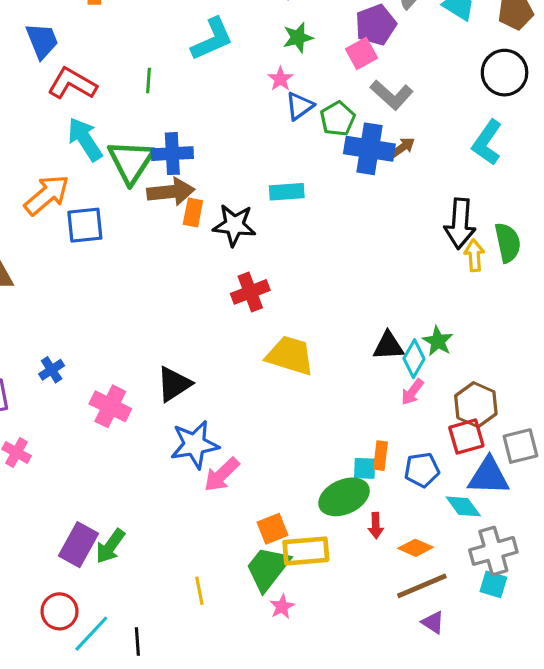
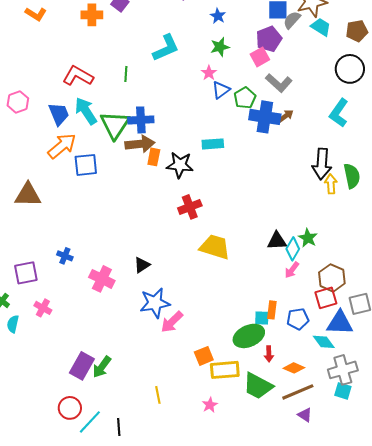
blue trapezoid: (42, 41) -> (59, 114), moved
blue cross: (52, 370) -> (65, 256), turned -35
black triangle: (174, 384) -> (142, 265), size x0.7
green trapezoid: (268, 568) -> (258, 386), moved, turned -100

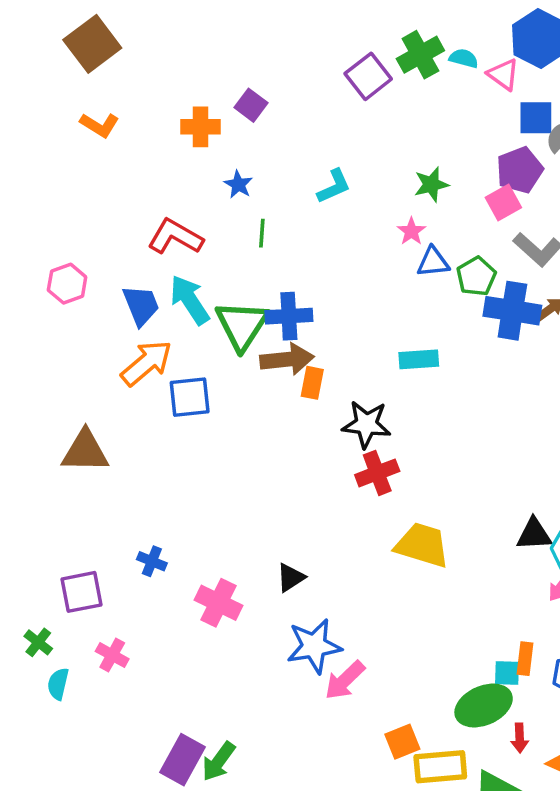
blue star: (218, 16) -> (238, 184), moved
cyan L-shape: (166, 48) -> (334, 186), size x0.7
blue triangle: (221, 90) -> (433, 262), turned 30
black star: (180, 165) -> (366, 424), moved

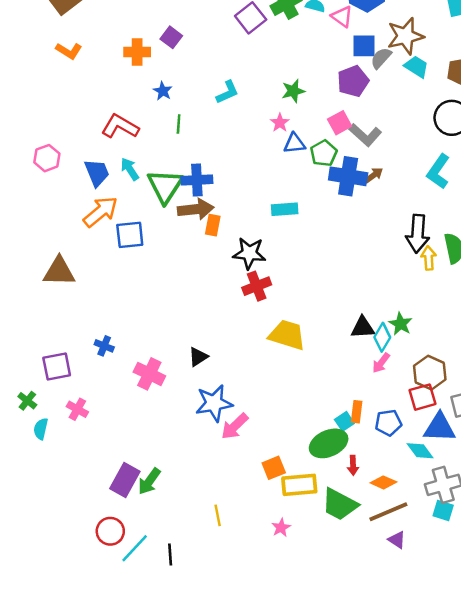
pink square: (503, 203) -> (340, 123), moved
cyan arrow: (190, 300) -> (130, 169), size x0.7
cyan square: (507, 673) -> (344, 421), turned -36

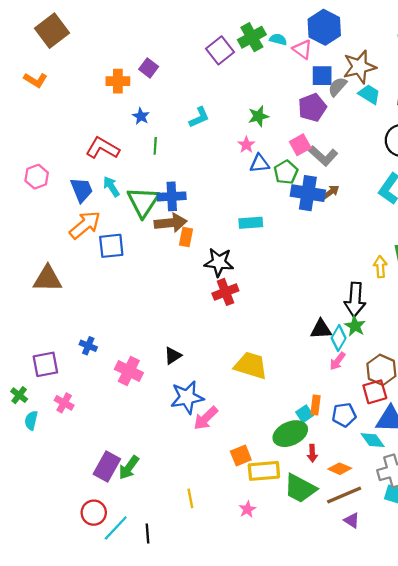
orange L-shape: (69, 51) -> (36, 80), moved
black arrow: (418, 234) -> (355, 300), moved
yellow trapezoid: (287, 335) -> (251, 365), moved

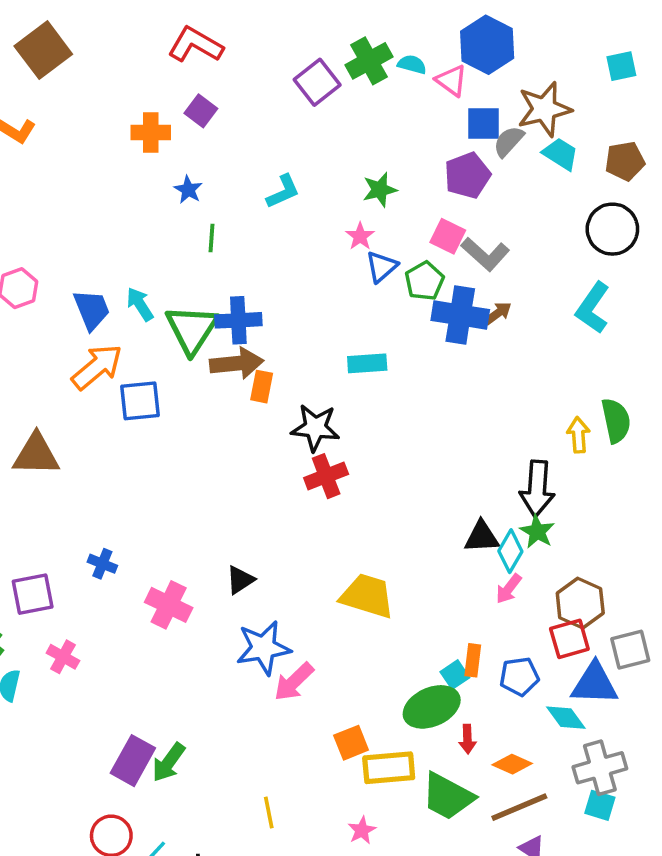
pink square: (300, 145) -> (448, 236), turned -35
red L-shape: (103, 148) -> (195, 45), moved
blue triangle: (260, 163) -> (382, 267), turned -35

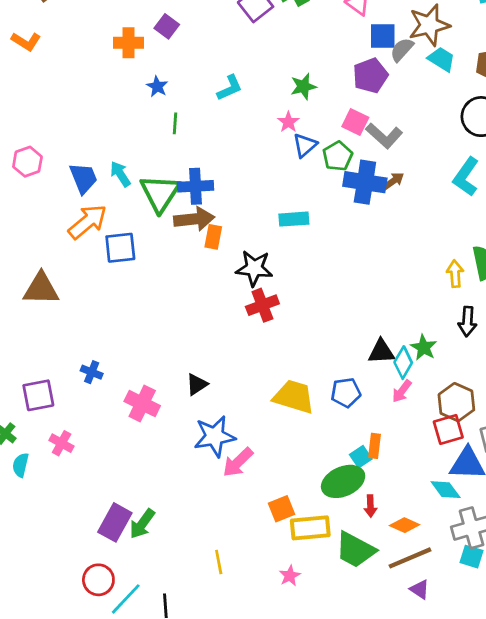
black arrow: (537, 489) -> (467, 322), moved, size x0.7
blue pentagon: (519, 676) -> (346, 393), moved

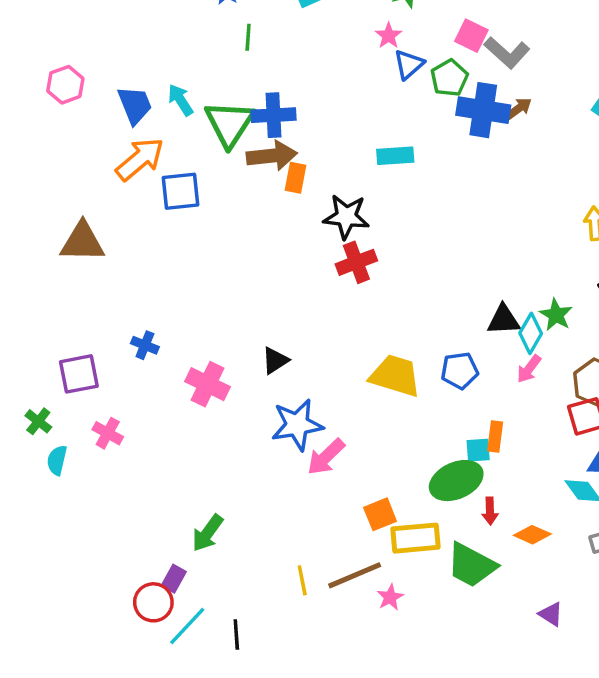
cyan square: (361, 457) -> (478, 450), turned 30
purple rectangle: (115, 522) -> (174, 579), moved, size x0.6
brown line: (410, 558) -> (355, 575), moved

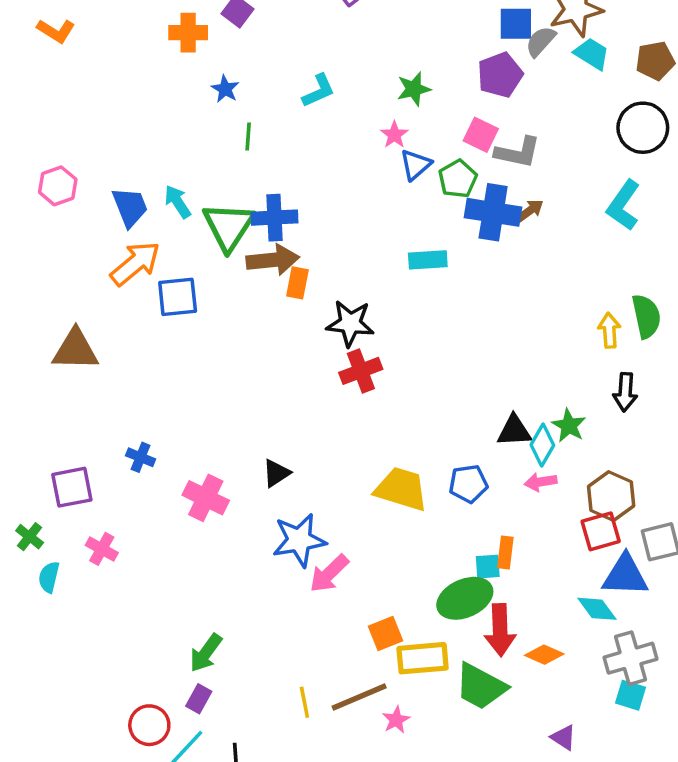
gray L-shape: (507, 53) -> (518, 152), turned -30
cyan rectangle: (395, 156) -> (428, 260), moved
pink arrow: (529, 369) -> (541, 482), turned 44
red arrow: (490, 511) -> (500, 630), size x1.8
purple rectangle: (174, 579) -> (199, 699), moved

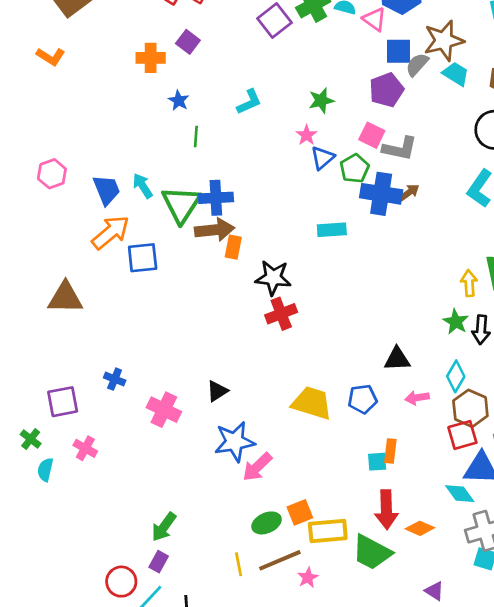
green star: (569, 426) -> (456, 322), moved
cyan diamond: (542, 445) -> (456, 376), moved
green ellipse: (465, 598) -> (267, 523), moved, size x0.7

